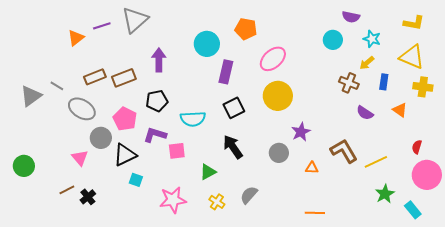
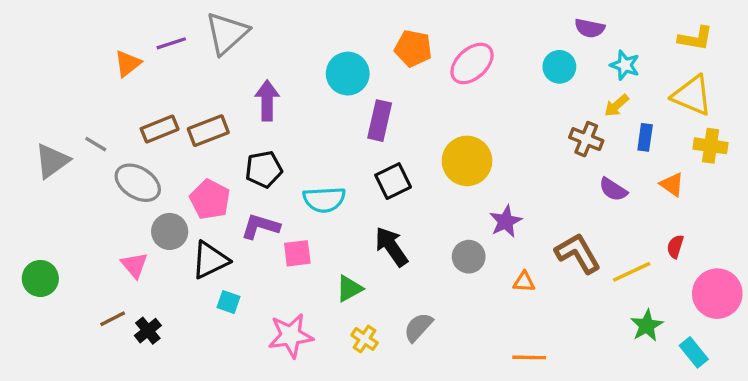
pink ellipse: (273, 59) -> (472, 63), moved
red semicircle: (417, 147) -> (675, 247), moved

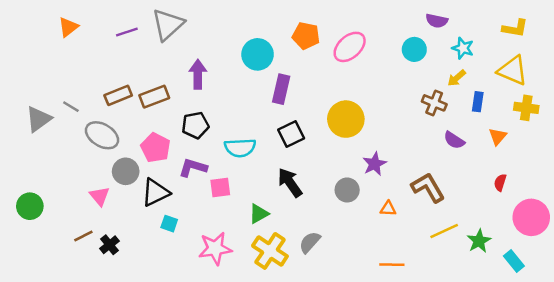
orange triangle: (128, 63) -> (68, 27), moved
orange triangle: (672, 184) -> (498, 136), turned 36
yellow line: (632, 272) -> (444, 231), moved
yellow cross: (365, 339) -> (270, 251), size x1.8

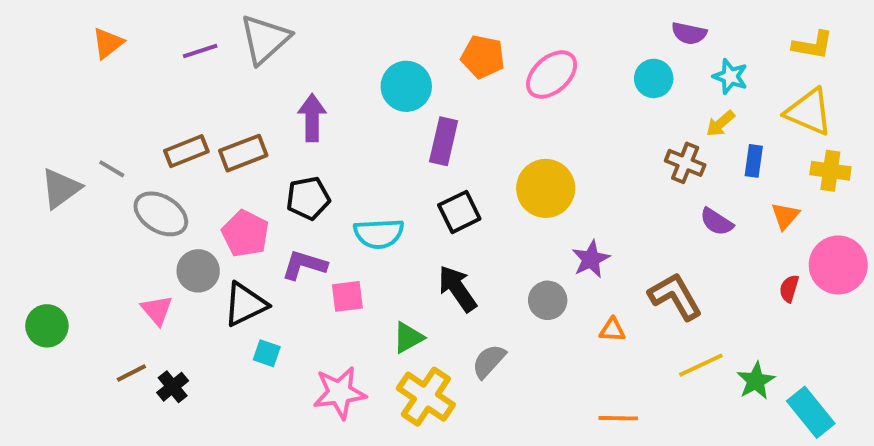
pink circle: (531, 217) -> (838, 265), moved
gray semicircle: (310, 242) -> (489, 361), moved
cyan rectangle: (514, 261) -> (811, 412), size x1.4

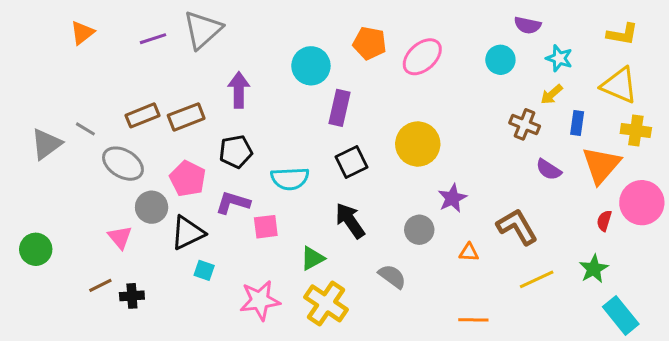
orange triangle: (785, 216) -> (601, 165), size x1.8
gray semicircle: (489, 361) -> (392, 276), moved, turned 84
green star: (756, 381) -> (594, 269), moved
black cross: (173, 387) -> (132, 296), turned 35

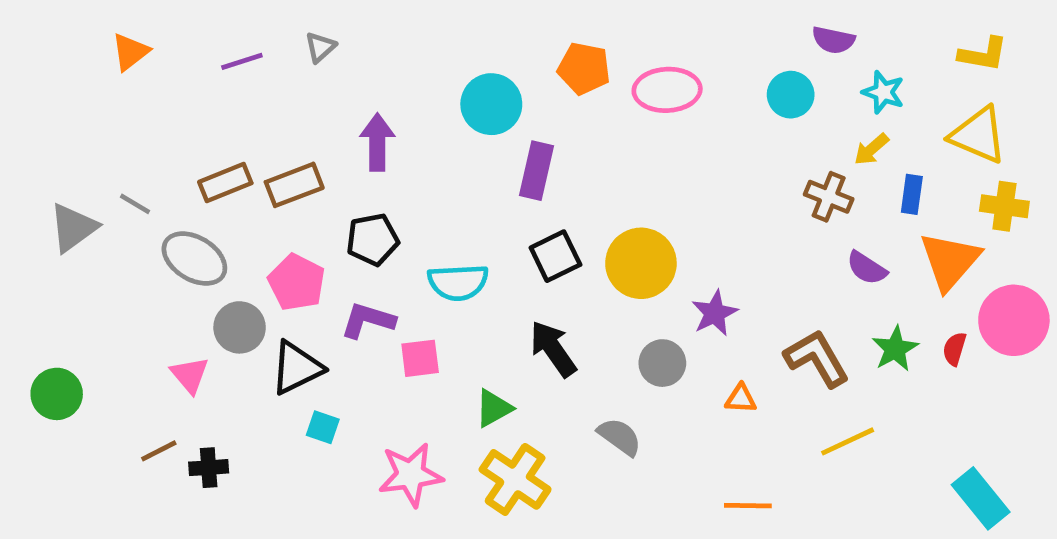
gray triangle: (203, 30) -> (320, 47), size x0.5
pink ellipse: (422, 57) -> (667, 90), turned 39
yellow circle: (418, 144) -> (641, 263), moved
green star: (594, 269) -> (895, 349), moved

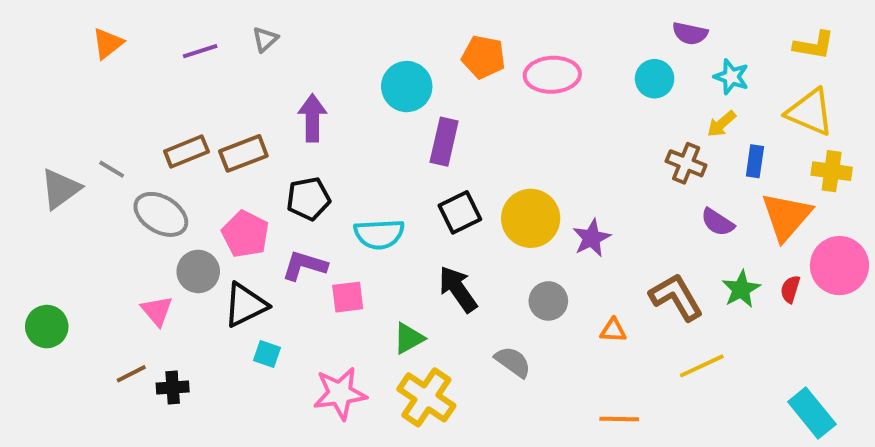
purple star: (715, 313) -> (592, 238), moved

